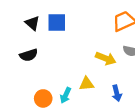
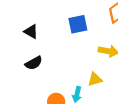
blue square: (57, 23) -> (78, 24), moved

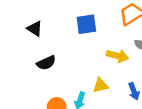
black semicircle: (34, 63) -> (46, 63), moved

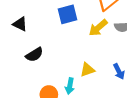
yellow arrow: (117, 56) -> (98, 28), moved, turned 132

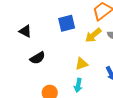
yellow triangle: (87, 70) -> (82, 64), moved
cyan arrow: (70, 86) -> (78, 85), moved

